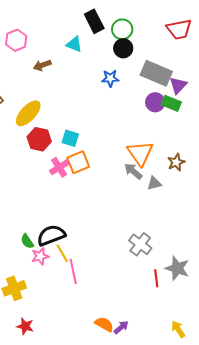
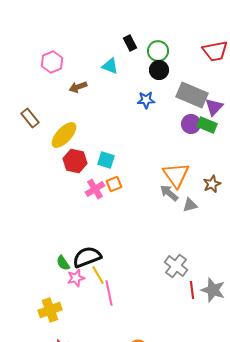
black rectangle: (94, 21) -> (130, 43), size x0.7
orange square: (78, 162) -> (114, 184), size x0.7
red line: (156, 278) -> (192, 290), moved

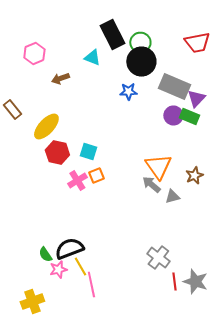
black rectangle: (130, 43) -> (112, 34), size x1.8
black circle: (159, 70) -> (141, 62), size x1.5

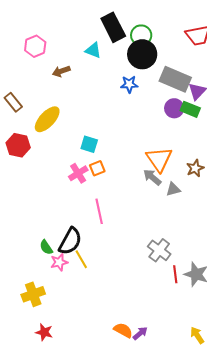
red hexagon: (57, 152) -> (18, 145), moved
black semicircle: (69, 248) -> (70, 241), turned 140
pink line: (91, 284) -> (99, 211), moved

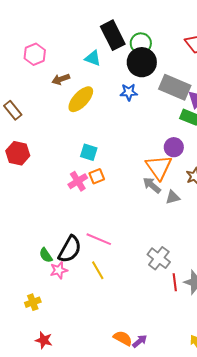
purple circle: (174, 108) -> (174, 147), moved
yellow ellipse: (47, 119) -> (81, 99), moved
pink line: (99, 211) -> (99, 239), moved, turned -55
yellow line: (81, 259) -> (98, 270), moved
yellow cross: (33, 294) -> (33, 302), size x0.7

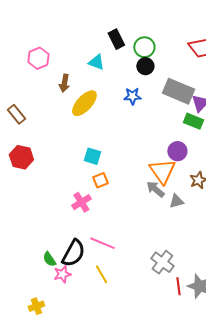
black rectangle: (113, 35) -> (116, 39), size x0.7
black circle: (142, 62) -> (145, 66), size x0.6
brown arrow: (61, 79) -> (64, 83), turned -60
pink cross: (78, 181) -> (81, 202), moved

